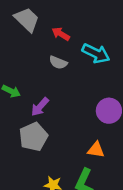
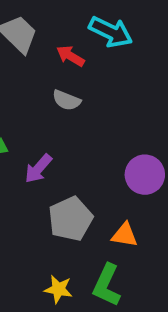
cyan arrow: (96, 53) -> (111, 32), moved
gray pentagon: (33, 137) -> (70, 219), moved

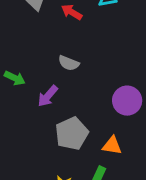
gray semicircle: (66, 100) -> (69, 63), moved

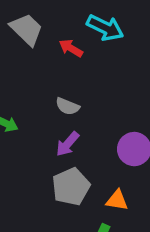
purple arrow: (48, 96) -> (68, 144), moved

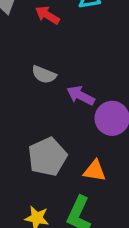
purple arrow: (68, 144) -> (81, 96), moved, turned 76

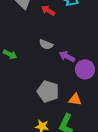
gray pentagon: (47, 157) -> (48, 91), turned -30

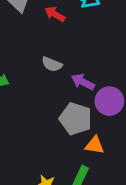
gray pentagon: (48, 91) -> (75, 119), moved

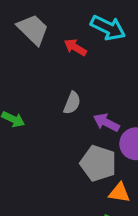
gray semicircle: (52, 64) -> (72, 103), turned -90

